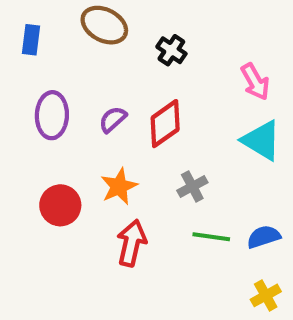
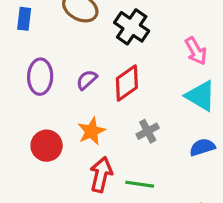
black cross: (171, 50) -> (132, 27), size x1.5
green line: (211, 237) -> (140, 184), moved
blue semicircle: (264, 237) -> (202, 147), moved

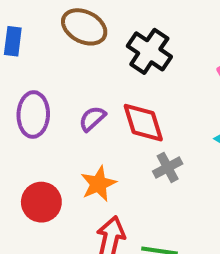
red diamond: (127, 83) -> (143, 123), turned -72
gray cross: (148, 131) -> (168, 167), moved

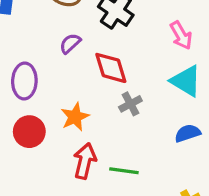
purple ellipse: (33, 115) -> (24, 81), moved
purple semicircle: (92, 119) -> (70, 43), moved

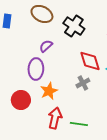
red diamond: (111, 68) -> (90, 61), moved
purple ellipse: (24, 81) -> (36, 69), moved

